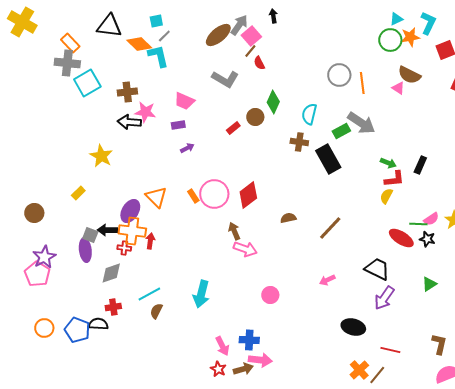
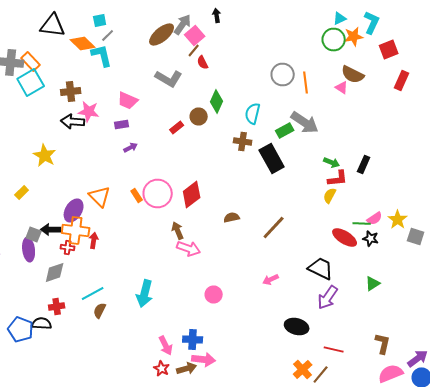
orange rectangle: (70, 43) -> (31, 62), moved

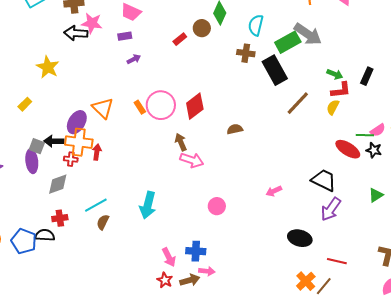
green rectangle: (285, 130) -> (288, 42), size x1.4
brown line: (274, 228) -> (298, 103), moved
pink arrow: (204, 360) -> (207, 271), size x0.7

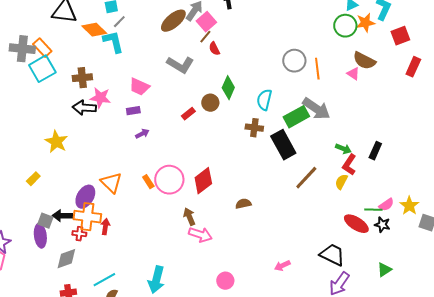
red L-shape: (341, 90) -> (349, 165), turned 130

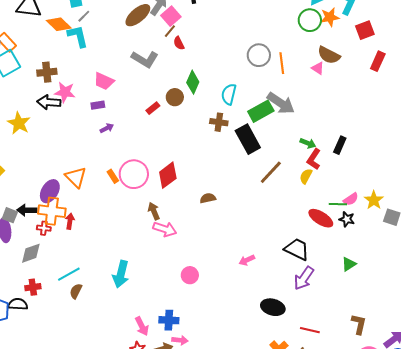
yellow star: (56, 142) -> (19, 123), moved

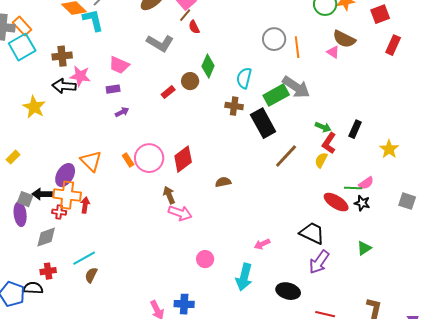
yellow star: (374, 200) -> (389, 149), moved
cyan arrow: (121, 274) -> (244, 277), moved

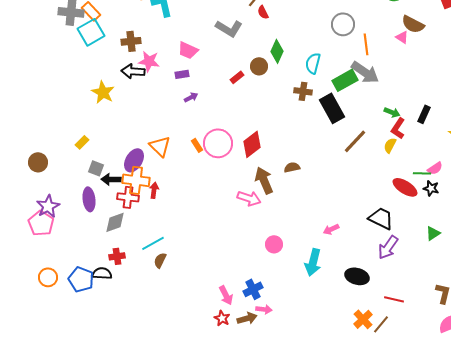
orange line: (297, 47) -> (366, 44), moved
brown arrow: (169, 195) -> (264, 180), moved, size x1.5
gray square: (25, 199) -> (96, 168), moved
red cross: (59, 212) -> (128, 197), size x1.5
blue cross: (184, 304) -> (253, 289), turned -30

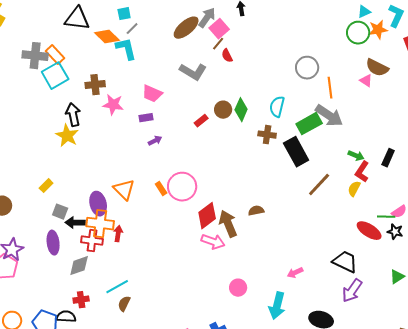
green diamond: (277, 51) -> (241, 110), moved
black arrow: (133, 71) -> (73, 115), moved, turned 75
red diamond: (252, 144) -> (207, 216), moved
purple ellipse: (134, 160) -> (98, 204), turned -45

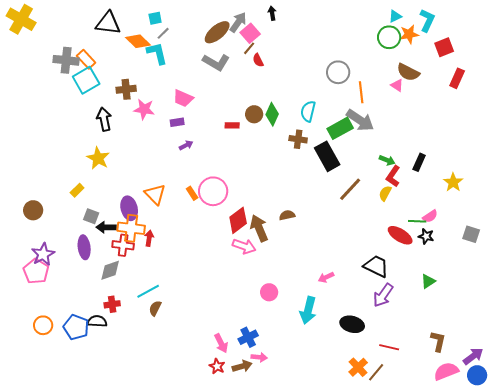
gray L-shape: (193, 72) -> (216, 62), moved
red rectangle: (201, 121) -> (232, 125), turned 40
yellow star: (67, 136) -> (98, 158), moved

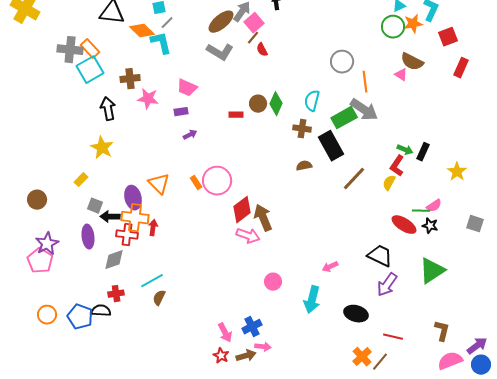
green arrow: (387, 160) -> (405, 150), moved
brown semicircle: (287, 215) -> (304, 166), moved
green triangle: (428, 281) -> (432, 271), size x1.8

